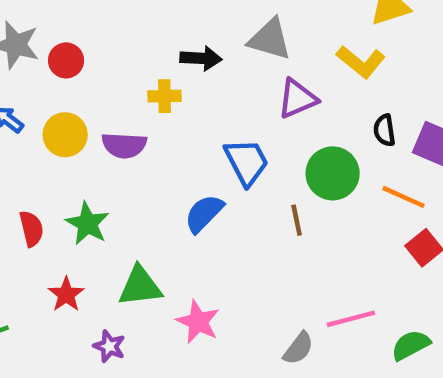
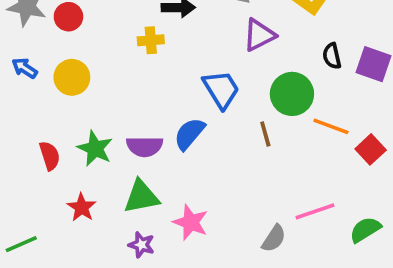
purple semicircle: (124, 145) -> (145, 146), moved
orange line: (403, 197) -> (331, 126), moved
purple star: (109, 346) -> (141, 245), moved

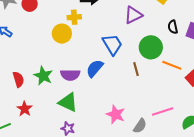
yellow circle: (72, 77) -> (62, 34), moved
green triangle: (141, 197) -> (68, 102), turned 35
red star: (82, 207) -> (25, 109), moved
pink star: (191, 222) -> (116, 114), moved

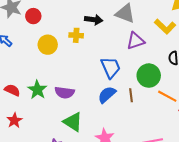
yellow circle: (62, 34) -> (48, 45), moved
blue semicircle: (95, 68) -> (107, 95), moved
red semicircle: (18, 79) -> (12, 90), turned -56
green triangle: (68, 102) -> (73, 122), moved

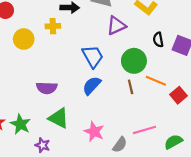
green star: (37, 90) -> (20, 124), moved
brown line: (131, 95) -> (131, 87), moved

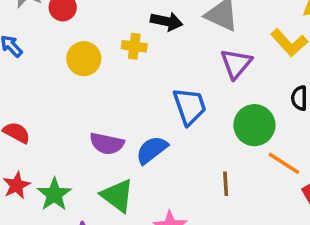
purple triangle: (116, 26) -> (236, 64), turned -36
blue semicircle: (92, 86) -> (152, 150), moved
brown line: (131, 87) -> (226, 184), moved

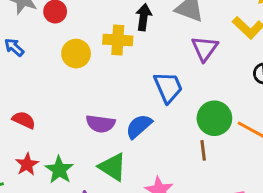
black arrow: (167, 21) -> (144, 17), turned -90
yellow cross: (134, 46) -> (118, 40), size x1.4
green circle: (254, 125) -> (214, 118), moved

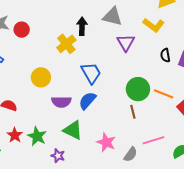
yellow cross: (118, 40) -> (66, 44), turned -36
yellow circle: (76, 54) -> (41, 77), moved
blue trapezoid: (168, 87) -> (91, 73), moved

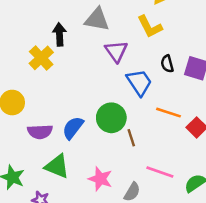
yellow L-shape: (154, 25) -> (150, 27), turned 30
blue trapezoid: (91, 73) -> (139, 82), moved
green circle: (138, 89) -> (111, 118), moved
pink line: (154, 140) -> (160, 172), turned 40

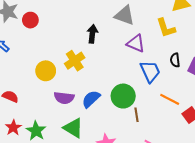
black arrow: (59, 34) -> (92, 34), moved
purple triangle: (116, 51) -> (136, 43), turned -42
yellow cross: (41, 58) -> (75, 61), moved

